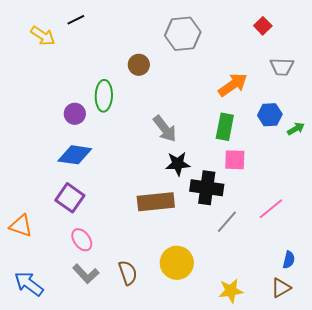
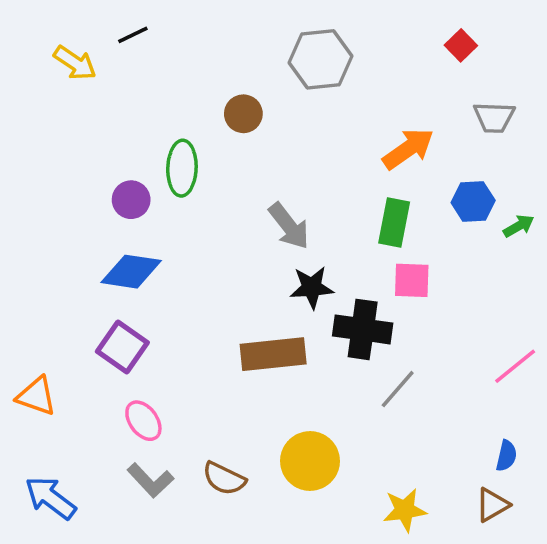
pink line: (271, 209) -> (515, 366), moved
brown semicircle: (128, 273) -> (224, 479), turned 135

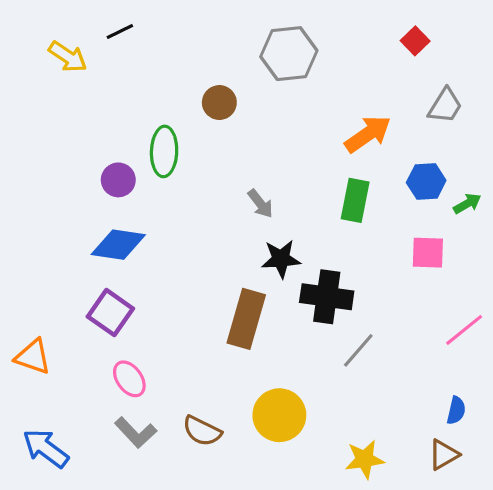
gray trapezoid: (494, 117) -> (445, 106), turned -60
gray arrow: (289, 226) -> (260, 204), size x0.7
pink square: (412, 280) -> (428, 253), moved
brown rectangle: (273, 354) -> (246, 319), turned -68

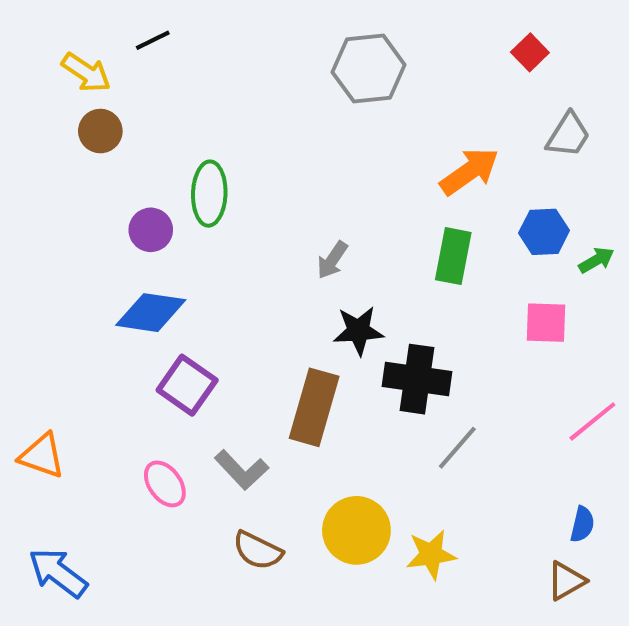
brown circle: (219, 103) -> (100, 131), moved
gray arrow: (260, 204) -> (332, 260), turned 72
purple square: (110, 313) -> (187, 385), moved
gray L-shape: (136, 433) -> (242, 470), moved
yellow star: (365, 459) -> (431, 555), moved

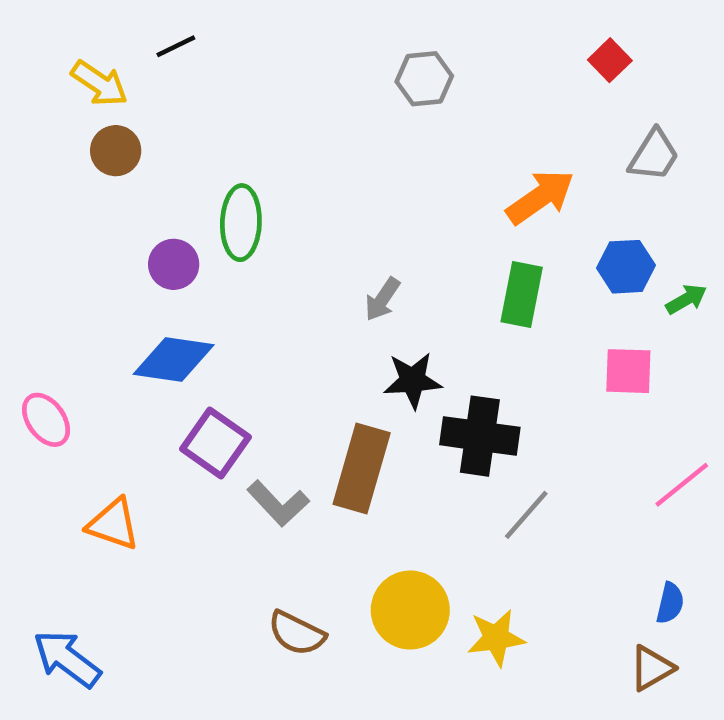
gray hexagon: (369, 69) -> (424, 79), size x0.7
orange triangle: (42, 456) -> (113, 524), moved
gray L-shape: (242, 470) -> (278, 503), moved
pink ellipse: (165, 484) -> (46, 420), moved

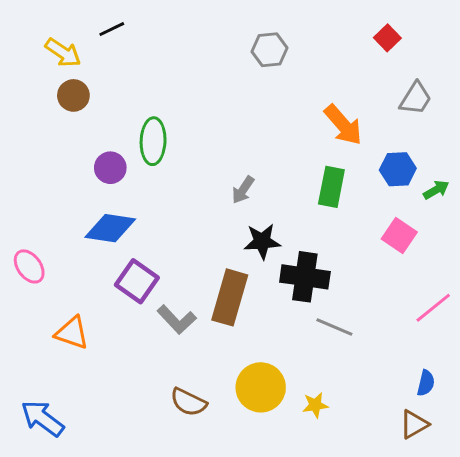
orange arrow: (540, 197) -> (343, 125), turned 84
pink square: (628, 371) -> (399, 236), turned 32
gray line: (526, 515) -> (334, 327), turned 72
yellow star: (496, 638) -> (315, 405), size x0.7

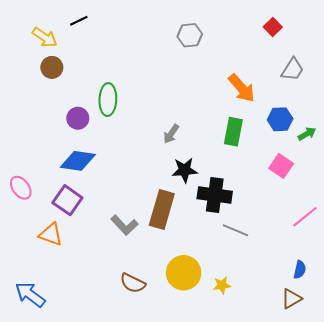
purple square: (137, 281) -> (67, 200), moved

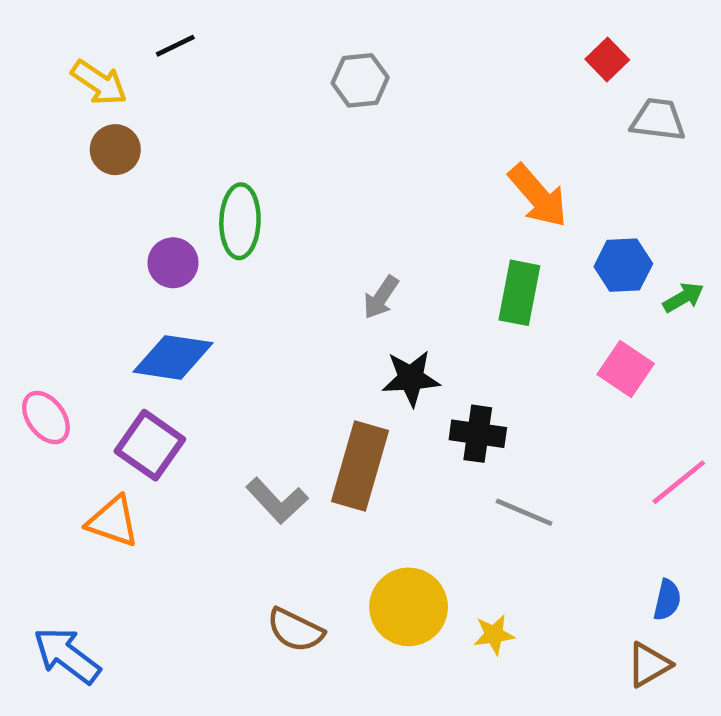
gray hexagon: (190, 35) -> (360, 80), moved
gray trapezoid: (292, 69) -> (658, 120), moved, turned -115
black cross: (215, 195) -> (478, 434), size x0.7

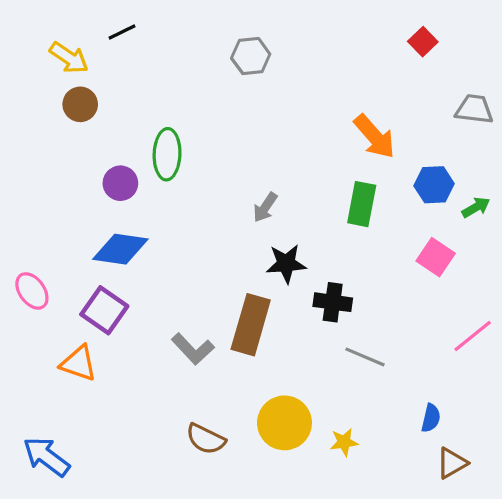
gray trapezoid: (658, 120) -> (474, 109), moved
blue semicircle: (667, 600) -> (431, 418), moved

